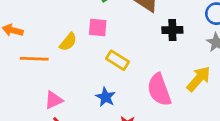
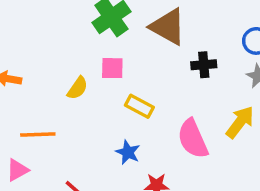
orange line: (34, 59) -> (38, 134), moved
pink triangle: (54, 100) -> (17, 170), moved

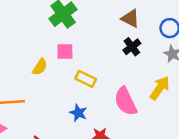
brown triangle: (168, 27) -> (130, 18), moved, size x0.7
black cross: (204, 65) -> (132, 47), turned -30

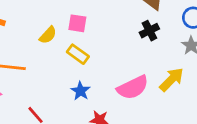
yellow rectangle: (86, 79) -> (78, 54), moved
pink semicircle: (126, 101) -> (133, 87), turned -100

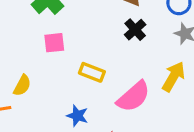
yellow semicircle: (48, 35) -> (22, 85), moved
yellow rectangle: (78, 54) -> (92, 72), moved

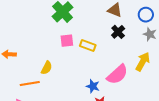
yellow rectangle: (92, 72) -> (88, 46), moved
blue star: (77, 116) -> (93, 86), moved

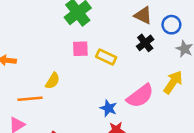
blue circle: (146, 15) -> (171, 25), moved

